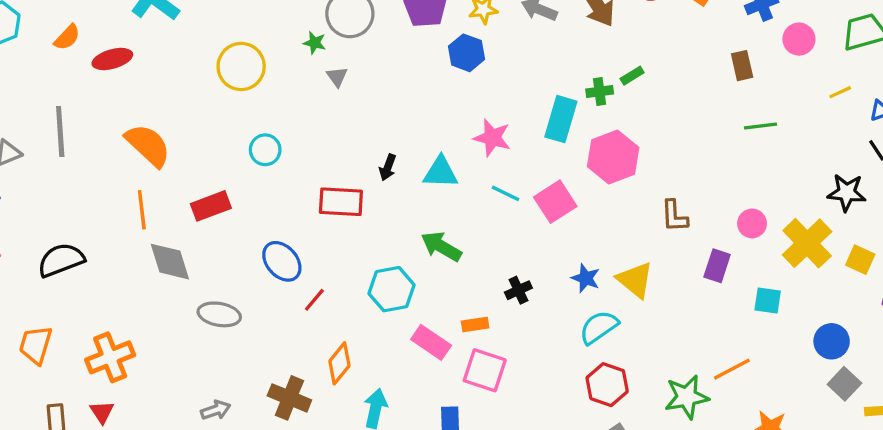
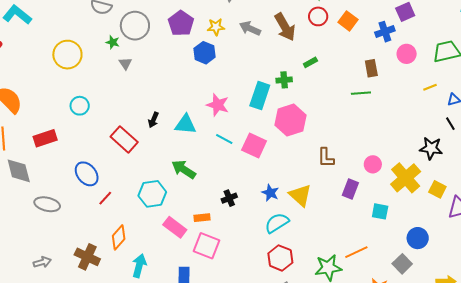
green rectangle: (632, 76) -> (310, 62), moved
green line: (760, 126) -> (361, 93), moved
red rectangle: (341, 202) -> (124, 139), turned 36
pink square: (555, 202) -> (254, 145), turned -35
gray square: (844, 384) -> (402, 264), moved

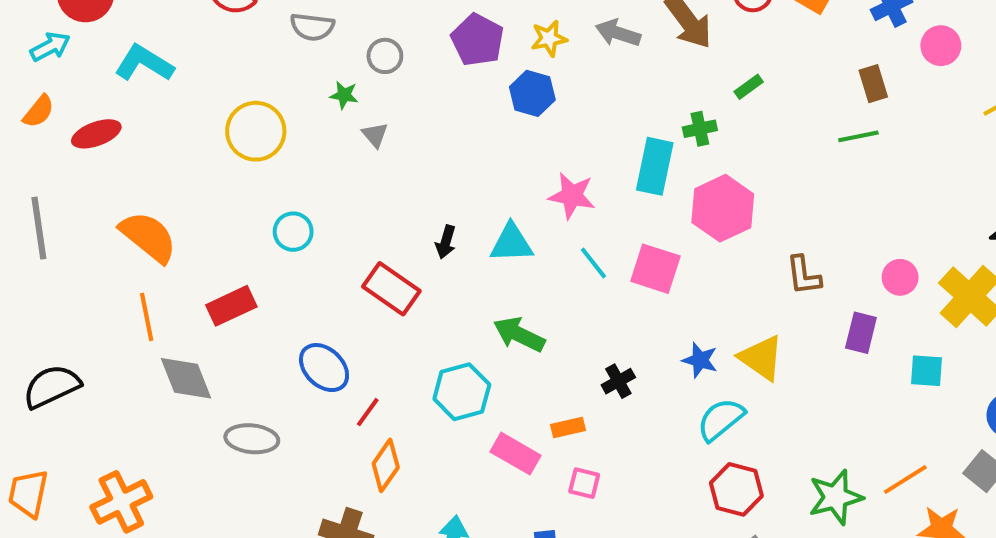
gray circle: (135, 26) -> (385, 56), size x0.6
cyan line: (224, 139) -> (593, 263), turned 30
orange diamond: (119, 237) -> (386, 465), moved
pink square: (206, 246) -> (584, 483), size x0.6
orange line: (356, 252) -> (905, 480), moved

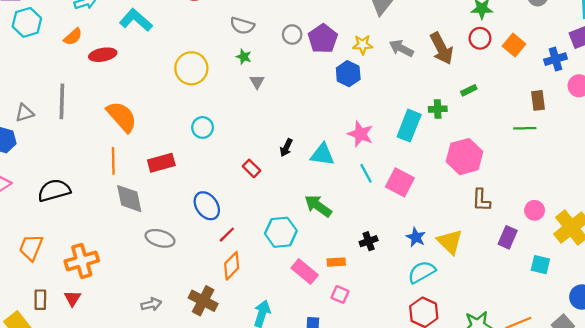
gray semicircle: (312, 27) -> (242, 26), moved
gray circle: (385, 56) -> (292, 34), moved
pink hexagon: (723, 208) -> (465, 157), moved
red rectangle: (391, 289) -> (252, 168), size x0.6

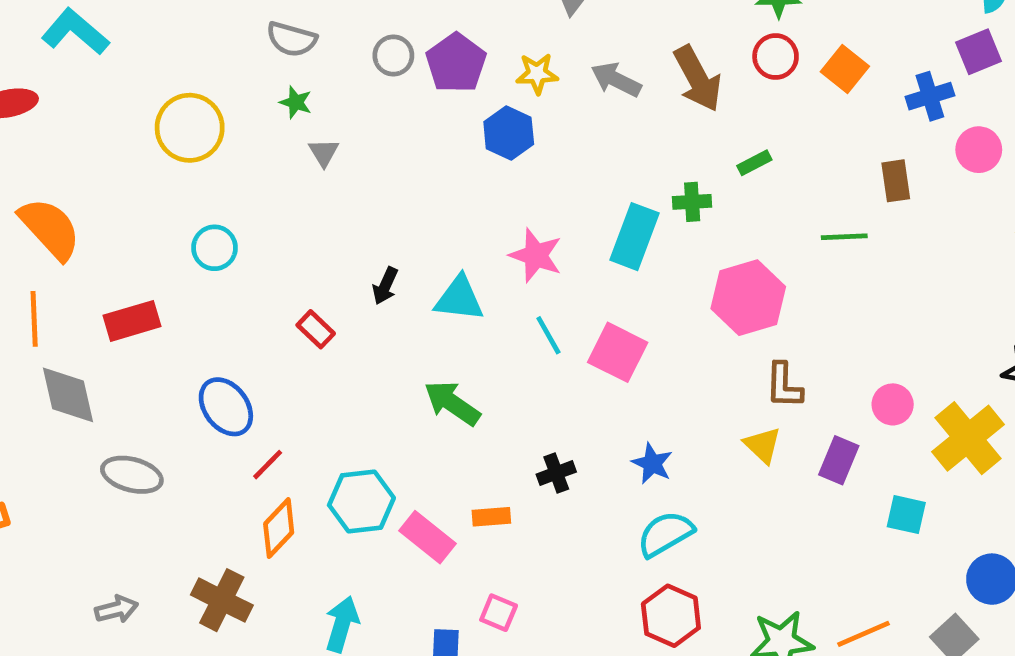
green line: (525, 128) -> (844, 237), moved
cyan hexagon: (281, 232) -> (361, 502), moved
yellow triangle: (450, 242) -> (763, 445), moved, size x0.7
pink square: (340, 294) -> (499, 613), moved

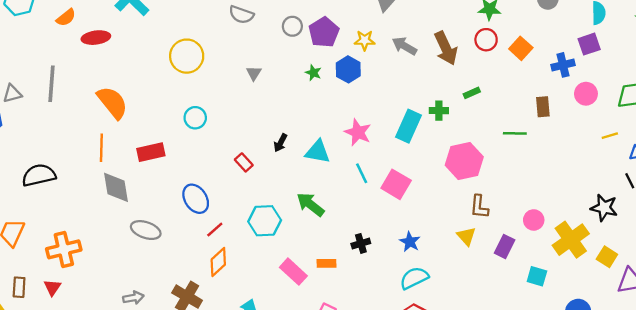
green star: (296, 102) -> (313, 73), moved
cyan hexagon: (361, 502) -> (265, 221), moved

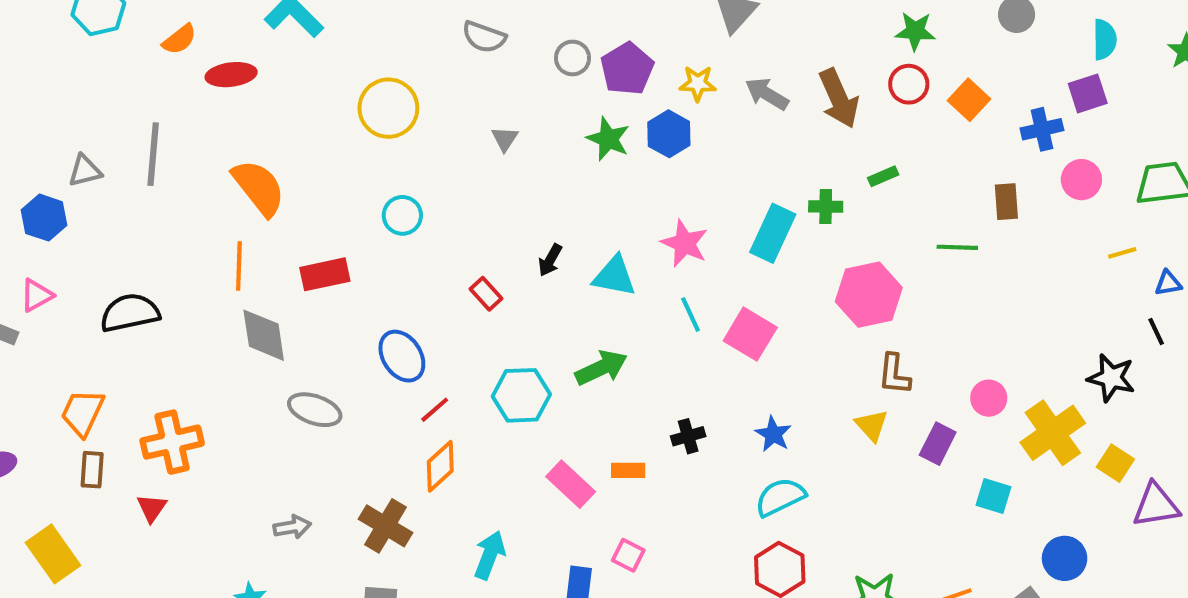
green star: (313, 73) -> (608, 139), size x1.5
green arrow: (310, 204) -> (601, 368), turned 116
brown rectangle: (19, 287) -> (92, 470), moved

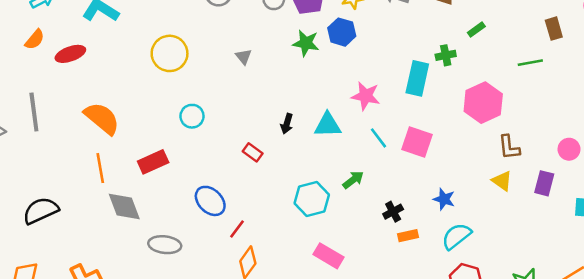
green arrow: (601, 368) -> (353, 180), moved, size x0.7
cyan hexagon: (521, 395) -> (312, 199), moved
orange rectangle: (628, 470) -> (408, 236), moved

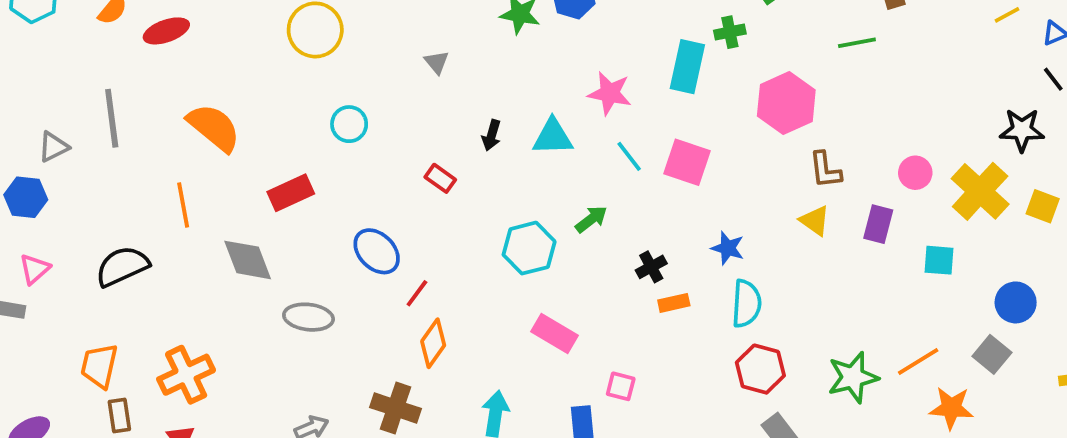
gray triangle: (244, 57) -> (437, 62), moved
orange line: (100, 168) -> (183, 205), moved
cyan semicircle: (456, 236) -> (746, 304), turned 132

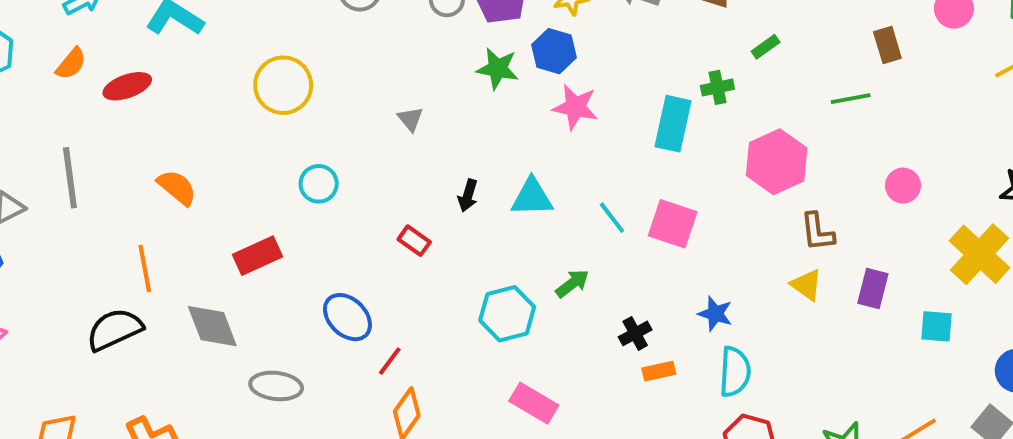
pink star: (610, 93) -> (575, 107), moved
orange semicircle: (214, 128) -> (177, 187), size x0.7
pink circle: (915, 173) -> (903, 186), moved
black semicircle: (122, 266) -> (115, 329), moved

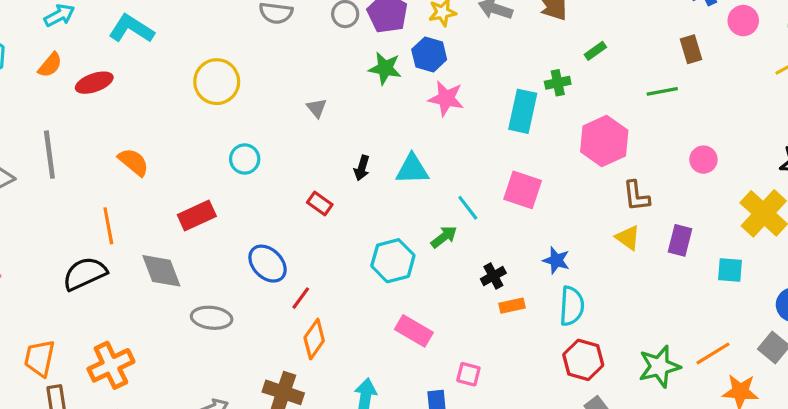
cyan line: (612, 218) -> (468, 208), moved

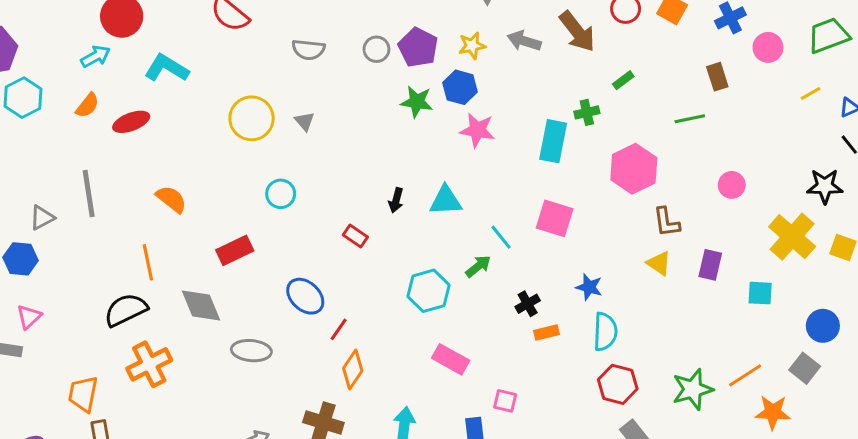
gray triangle: (317, 108) -> (305, 121), moved
orange cross: (111, 365) -> (149, 364), moved

